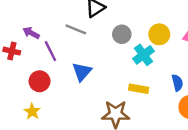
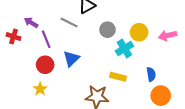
red circle: (40, 81) -> (45, 65), moved
yellow star: (32, 111) -> (40, 89), moved

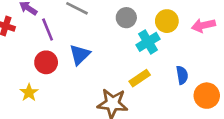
yellow rectangle: (118, 77) -> (140, 78), turned -49
yellow star: (40, 89) -> (29, 93), moved
orange circle: (161, 96) -> (207, 96), moved

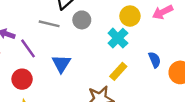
gray circle: (126, 18) -> (82, 20), moved
red circle: (46, 62) -> (22, 79), moved

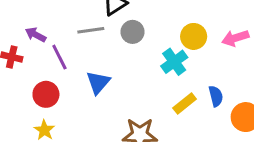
gray line: (49, 24) -> (91, 30), turned -30
yellow rectangle: (118, 71) -> (185, 104), moved

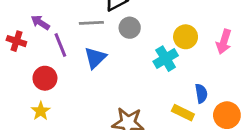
pink arrow: (235, 38) -> (224, 42), turned -60
blue triangle: (98, 83) -> (95, 58), moved
yellow rectangle: (185, 104) -> (183, 113), moved, turned 60

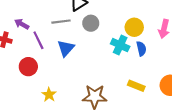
cyan cross: (166, 59) -> (120, 45), turned -30
blue semicircle: (201, 94) -> (141, 49), moved
yellow star: (41, 111) -> (49, 95), moved

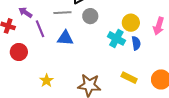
blue triangle: (66, 48) -> (65, 38), turned 48
red circle: (28, 67) -> (19, 52), moved

